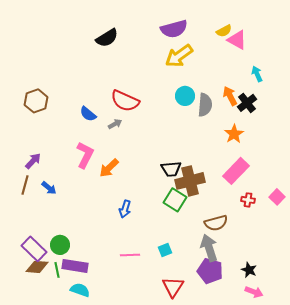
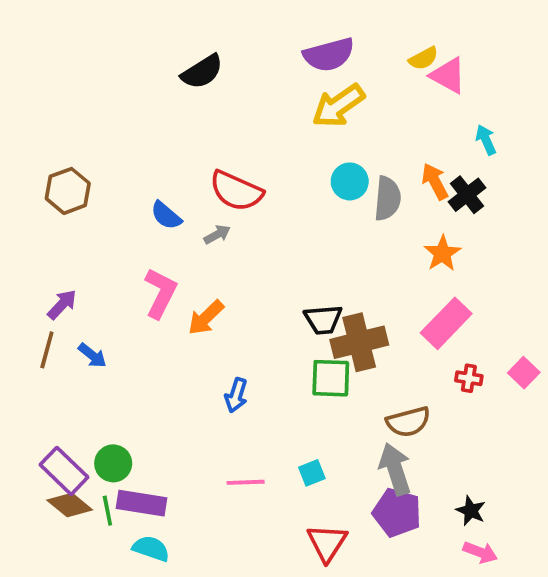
green square: (175, 200) -> (331, 378), turned -30
brown diamond: (37, 267) -> (70, 505), turned 35

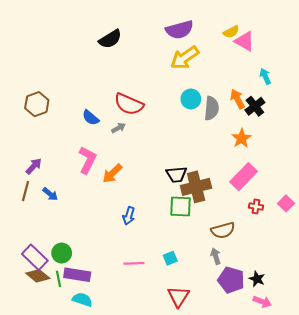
gray arrow: (395, 469) -> (216, 256), size x0.6
purple pentagon: (397, 513) -> (231, 280), moved

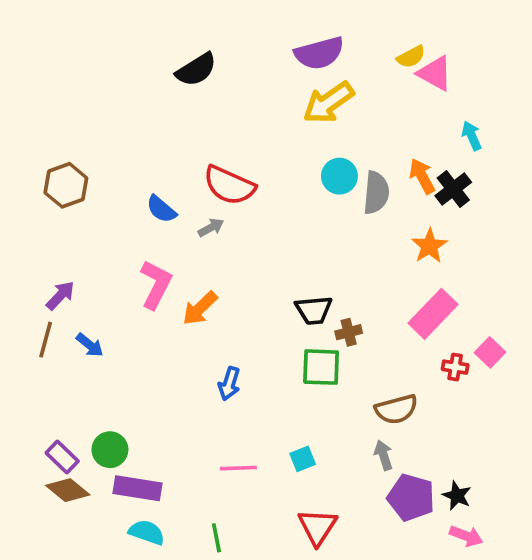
brown cross: (196, 187) -> (349, 332), size x0.5
pink square: (286, 203) -> (490, 352), moved
purple rectangle: (35, 257) -> (62, 457), size x0.7
green line: (59, 279) -> (216, 538), moved

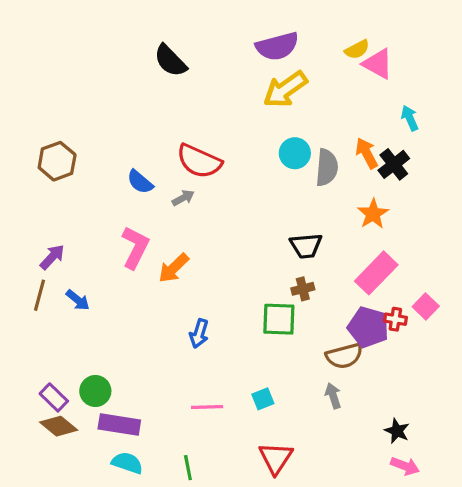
black semicircle: (196, 70) -> (170, 61), turned 78
black trapezoid: (314, 310) -> (306, 246), moved
purple pentagon: (411, 497) -> (368, 327), moved

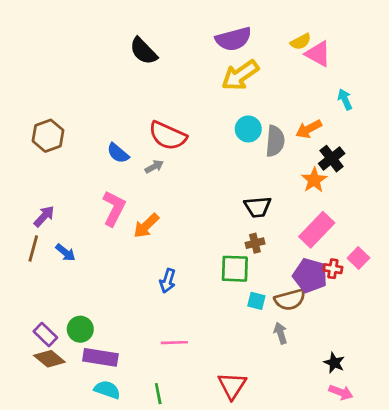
orange arrow: (367, 153) -> (309, 129), turned -90
black cross: (394, 164) -> (332, 159), moved
cyan square: (263, 399) -> (256, 301), moved, turned 36

